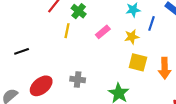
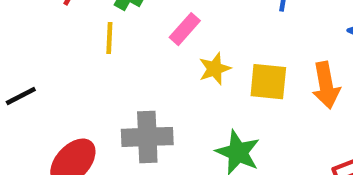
yellow star: (132, 37) -> (215, 69), moved
gray cross: (78, 80) -> (147, 137), size x1.5

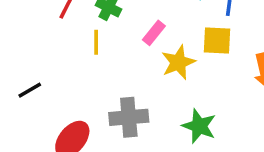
yellow star: (215, 69) -> (178, 62), size x1.4
yellow square: (268, 82) -> (217, 41), moved

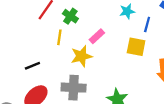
yellow star: (178, 62) -> (81, 56), moved
black line: (30, 90) -> (32, 66), moved

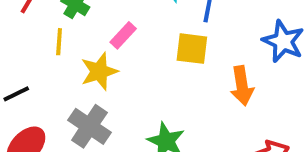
gray cross: (74, 88) -> (89, 126), turned 35

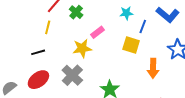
yellow line: (59, 42) -> (48, 27), moved

